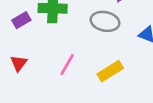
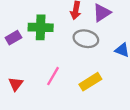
red triangle: (19, 63) -> (16, 84), moved

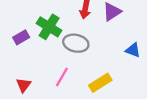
green cross: (41, 27) -> (49, 27), turned 30
gray ellipse: (86, 39) -> (76, 43), moved

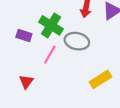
purple rectangle: (21, 37) -> (24, 36), turned 48
pink line: (62, 77) -> (50, 55), moved

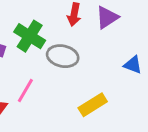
pink line: (50, 55) -> (25, 90), moved

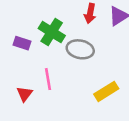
pink line: (25, 90) -> (48, 79), turned -40

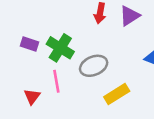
green cross: (52, 32) -> (60, 48), moved
gray ellipse: (80, 49) -> (94, 66), moved, turned -35

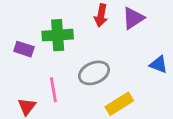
green cross: (60, 48) -> (58, 35), moved, turned -36

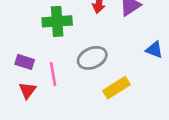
purple rectangle: (24, 49) -> (25, 62), moved

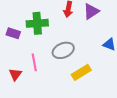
purple rectangle: (25, 62) -> (13, 33), moved

